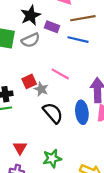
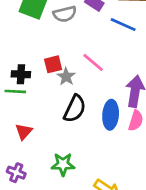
black semicircle: (53, 113) -> (75, 109), turned 55
red triangle: (20, 148) -> (24, 132), moved

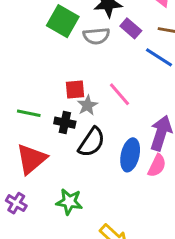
black cross: (21, 74) -> (65, 123), moved
red triangle: (24, 132) -> (31, 159), size x1.6

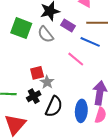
gray semicircle: (96, 36) -> (46, 34), turned 66
pink line: (119, 94) -> (76, 59), moved
black cross: (65, 123) -> (34, 96), turned -32

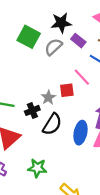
gray semicircle: (46, 34) -> (53, 47), turned 78
red square: (37, 73) -> (67, 90), moved

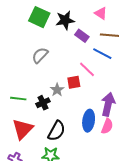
green square: (29, 37) -> (39, 17), moved
gray semicircle: (53, 47) -> (40, 55), moved
black semicircle: (52, 124) -> (57, 131), moved

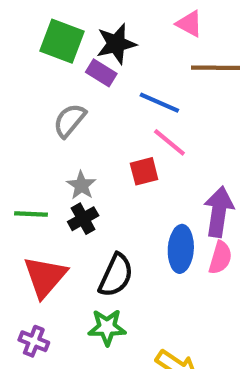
purple rectangle: (82, 36) -> (101, 73), moved
blue line: (102, 54) -> (159, 103), moved
gray star: (57, 90) -> (81, 185), moved

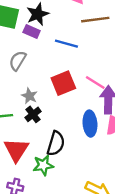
pink line: (169, 142) -> (95, 82), moved
red square: (144, 171) -> (63, 83), size x1.5
green star: (107, 327) -> (43, 165), moved

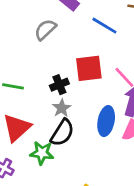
gray star: (29, 96) -> (62, 108), moved
black cross: (33, 114) -> (59, 85), moved

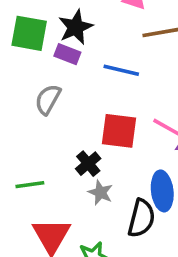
red square: (89, 68) -> (119, 131), turned 32
black semicircle: (62, 133) -> (141, 218), moved

